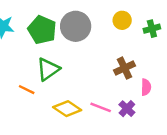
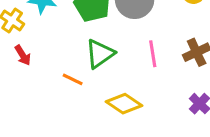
pink line: (101, 107) -> (153, 54), moved, turned 60

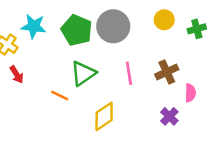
yellow diamond: (124, 104) -> (104, 116), turned -68

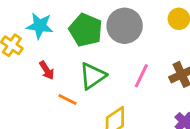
pink line: (129, 73) -> (141, 76), turned 35
red arrow: (17, 75) -> (47, 70), moved

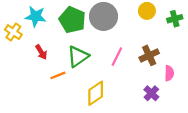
orange line: (68, 100) -> (58, 75), turned -48

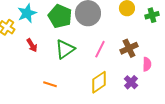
cyan star: (36, 16) -> (27, 13), turned -30
orange line: (58, 75) -> (50, 84), moved, turned 40
yellow diamond: (96, 93) -> (99, 82), moved

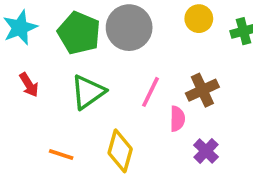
pink semicircle: (147, 64) -> (177, 119), moved
yellow diamond: (99, 82) -> (120, 151), moved, turned -40

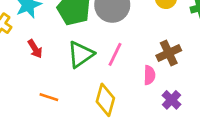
pink line: (151, 92) -> (115, 54), moved
orange line: (61, 155) -> (49, 97), moved

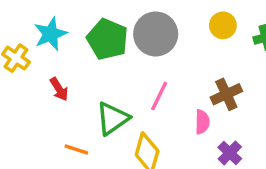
green triangle: (81, 54) -> (113, 118), moved

